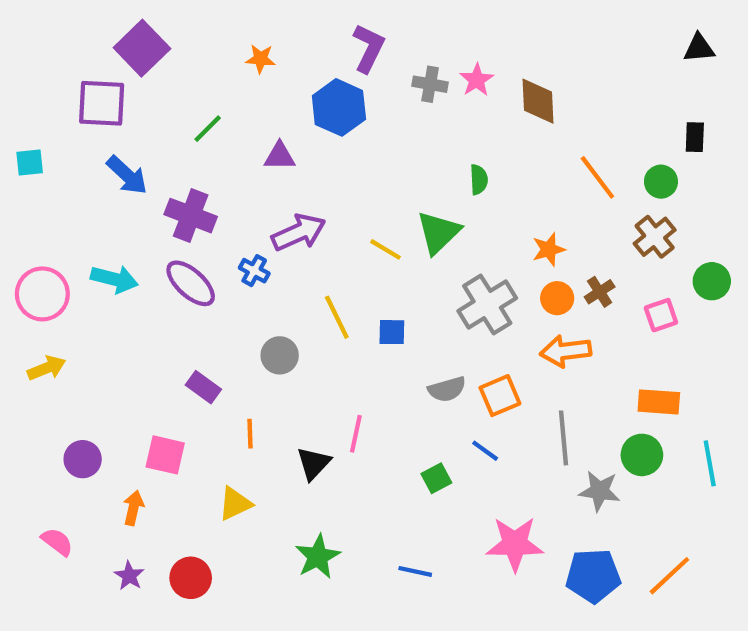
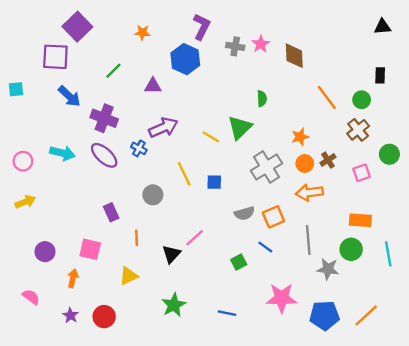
pink circle: (42, 294) -> (23, 161), size x0.7
purple rectangle: (203, 387) -> (111, 212), turned 30
pink line: (356, 434) -> (195, 238), turned 36

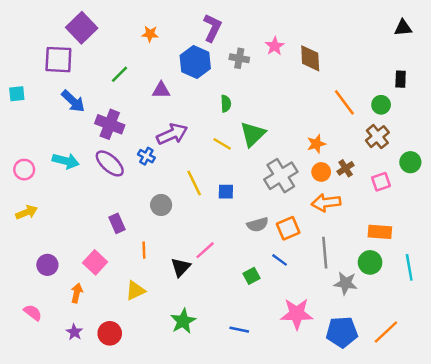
gray cross: (235, 46) -> (239, 58), moved
green semicircle: (262, 99) -> (226, 104), moved
pink square: (90, 249) -> (95, 262), turned 30

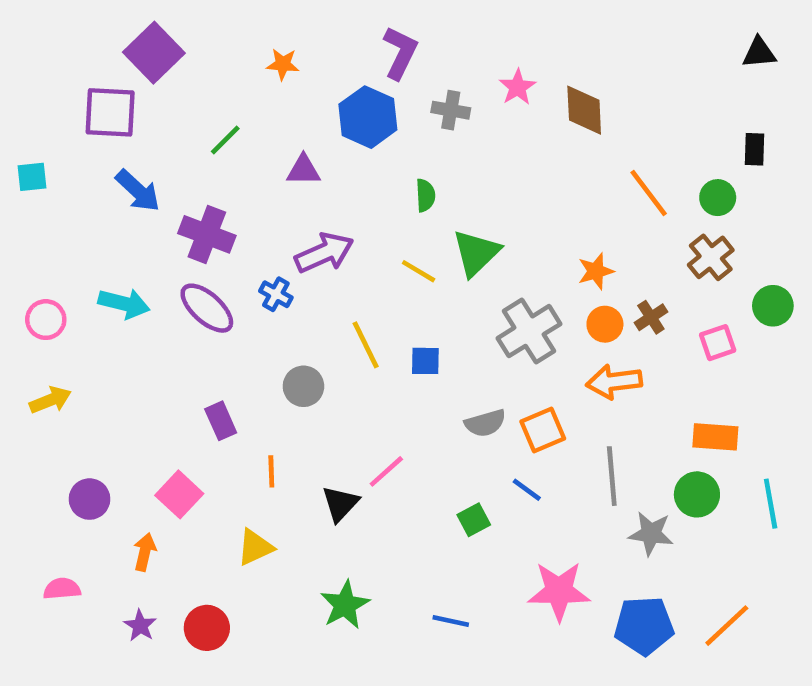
pink semicircle: (33, 313) -> (62, 589), turned -42

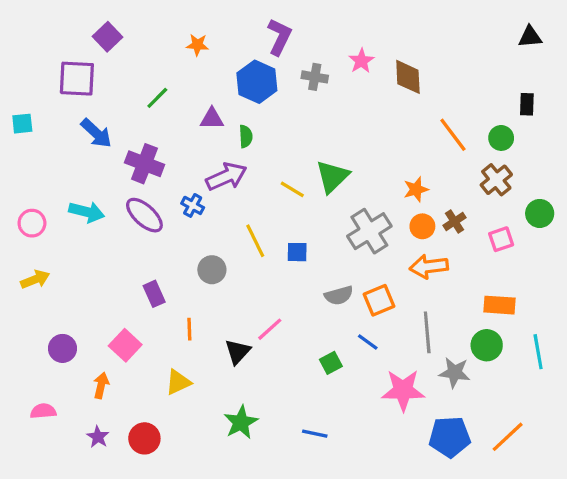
purple square: (154, 53) -> (107, 37), size x0.7
green semicircle: (425, 195) -> (246, 136), moved
pink star: (559, 591) -> (403, 390), moved

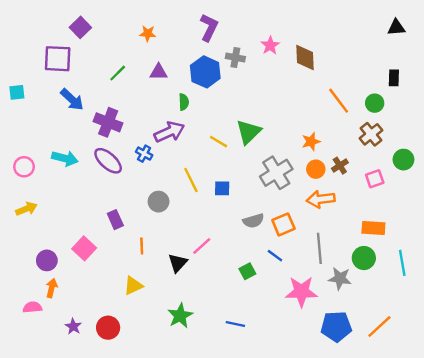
blue hexagon: (257, 82) -> (205, 72), moved
purple triangle: (212, 119) -> (159, 72), moved
pink square: (125, 345) -> (84, 248), moved
orange arrow: (101, 385) -> (52, 288), moved

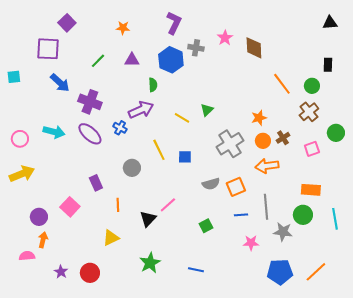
green triangle: (249, 132) -> (207, 110), size x0.6
yellow arrow: (26, 209) -> (22, 174), size x1.4
blue line: (275, 256) -> (241, 215), moved, turned -40
pink star: (301, 292) -> (251, 243), size x0.6

